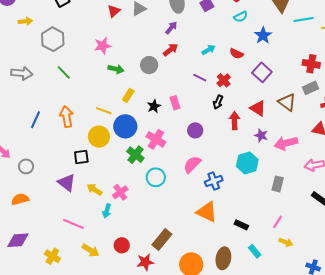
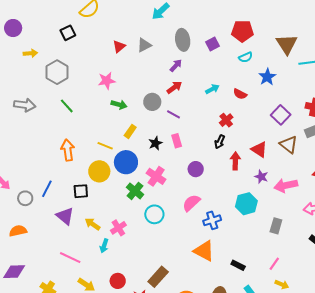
purple square: (262, 72) -> (281, 115), moved
purple line: (200, 78) -> (173, 114), moved
blue line: (35, 120) -> (47, 189), moved

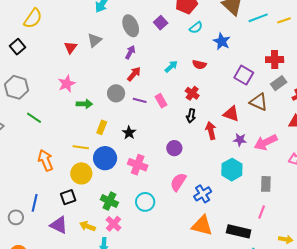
pink rectangle: (177, 141) -> (161, 101), moved
green cross: (135, 191) -> (109, 201), moved
pink line: (274, 264) -> (262, 212), moved
black rectangle: (238, 265) -> (239, 231), size x1.6

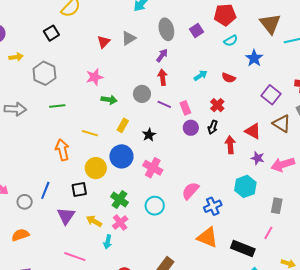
red arrow: (134, 74) -> (163, 77), turned -56
green line: (34, 118) -> (57, 106), turned -49
yellow line: (81, 147) -> (90, 133), moved
purple circle: (174, 148) -> (191, 128), moved
purple triangle: (59, 225) -> (66, 216), turned 30

